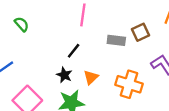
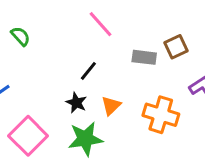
pink line: (83, 15) -> (100, 24), turned -50

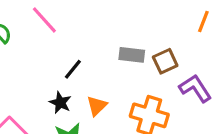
pink line: (100, 24) -> (44, 20), moved
brown square: (176, 47) -> (165, 61), moved

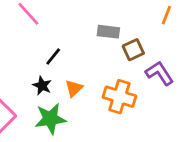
gray rectangle: (132, 55) -> (108, 32), moved

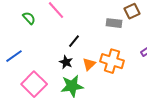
brown square: (133, 50) -> (132, 11), moved
orange cross: (119, 97) -> (112, 61), moved

